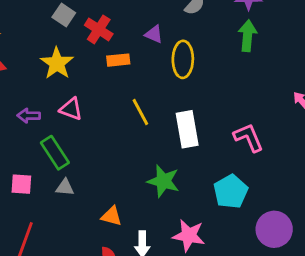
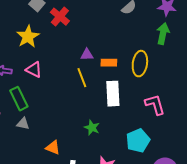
purple triangle: (154, 34) -> (87, 55), moved, turned -32
yellow ellipse: (183, 59) -> (140, 64), moved
orange rectangle: (118, 60) -> (109, 63), moved
green star: (163, 181) -> (92, 128), size x0.7

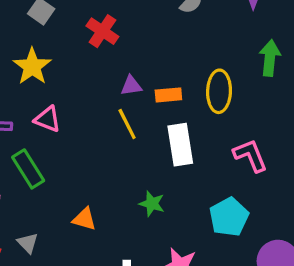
red cross: (60, 17) -> (102, 31), moved
green arrow: (163, 34) -> (270, 58), moved
gray triangle: (23, 124) -> (28, 243), moved, turned 40
orange triangle: (53, 148) -> (84, 219), moved

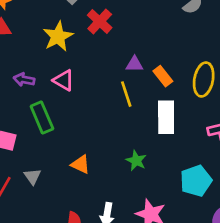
red cross: (102, 31) -> (100, 21), moved
orange rectangle: (168, 95) -> (163, 76), turned 48

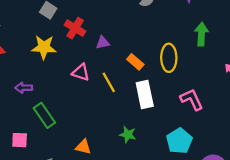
yellow star: (58, 36) -> (44, 47), turned -30
purple triangle: (134, 64) -> (103, 43), moved
pink triangle: (64, 80) -> (81, 72), moved

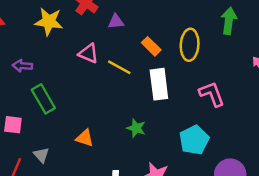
yellow line: (109, 82) -> (119, 67), turned -36

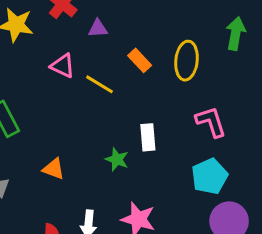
white rectangle: (159, 84) -> (148, 137), moved, size x0.7
cyan pentagon: (194, 140) -> (210, 176), moved

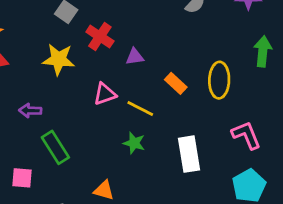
pink triangle: (63, 66) -> (105, 94), turned -40
white rectangle: (148, 137) -> (189, 154), size x1.4
green star: (117, 159) -> (134, 143), moved

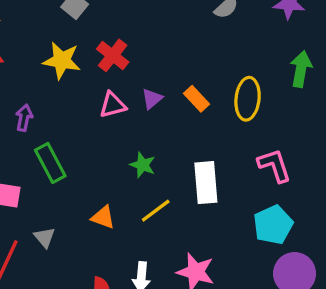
red cross: (100, 37) -> (113, 55), moved
purple triangle: (135, 57) -> (152, 99), moved, turned -36
yellow line: (140, 108) -> (156, 211), moved, turned -68
purple arrow: (30, 111) -> (24, 118), turned 95

